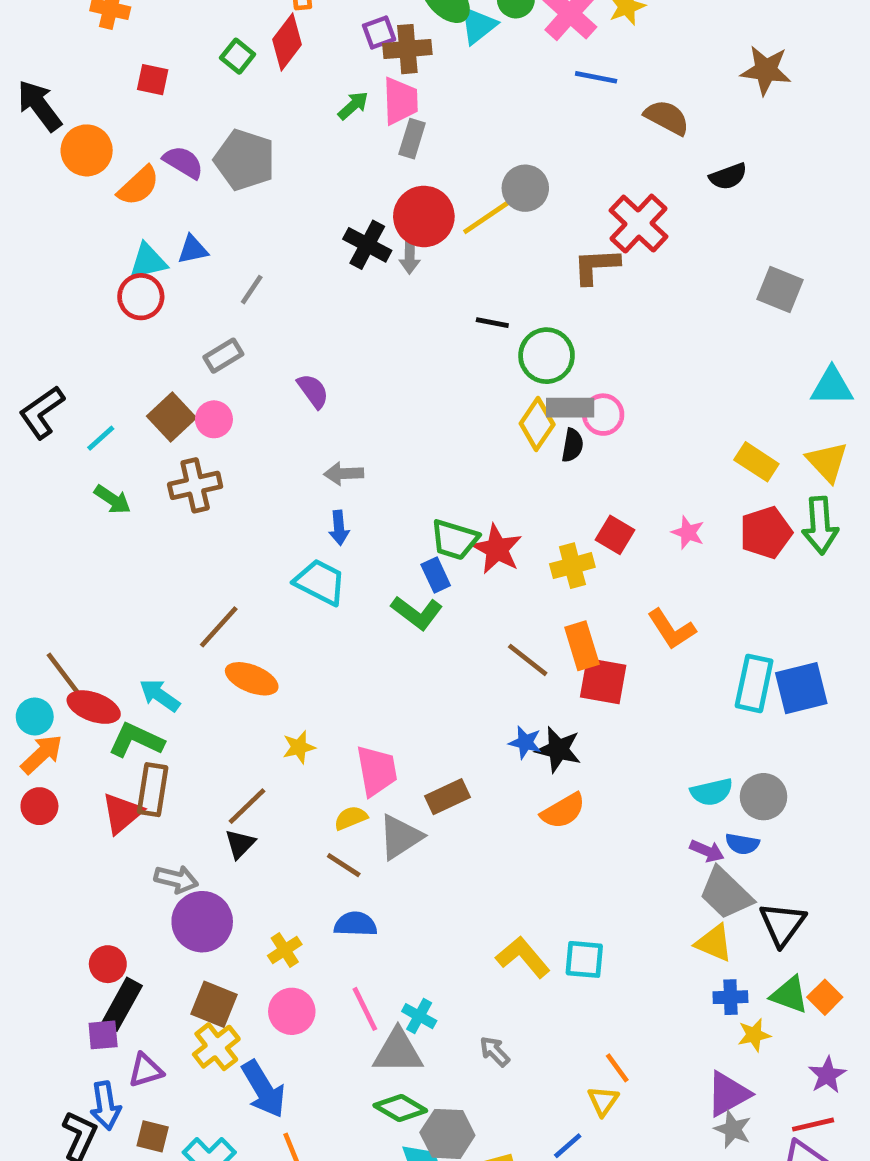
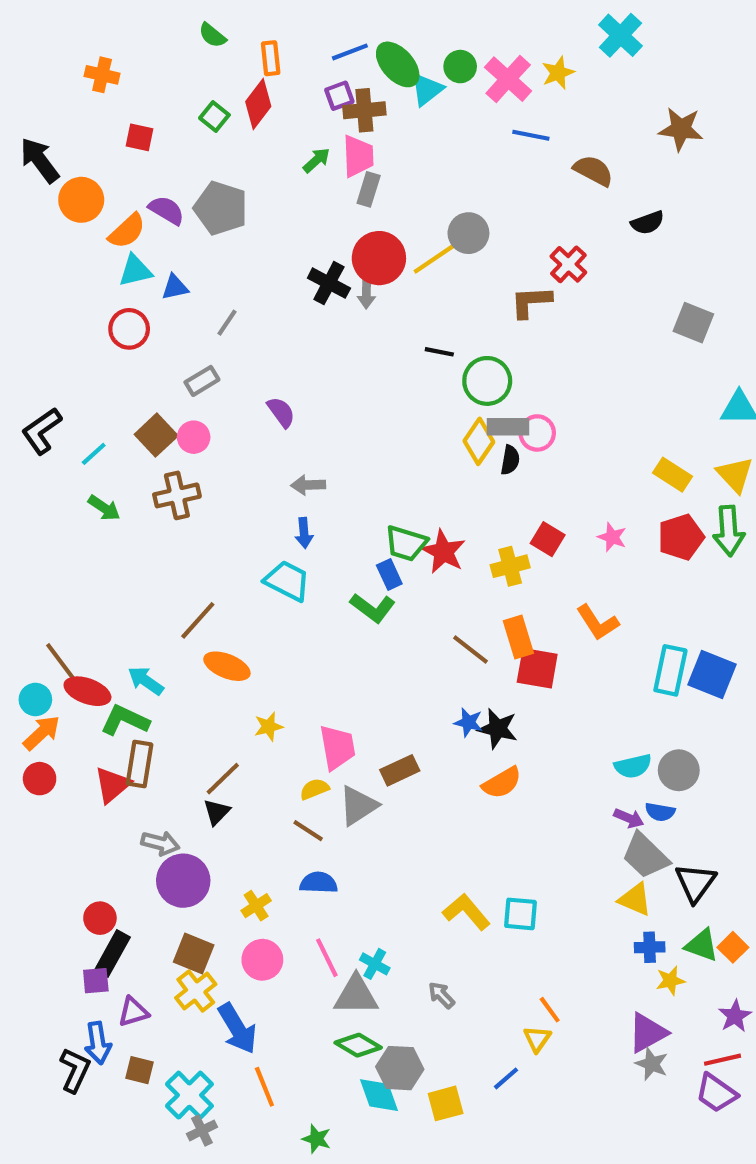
red cross: (639, 224) -> (568, 264), size x0.7
cyan triangle: (148, 261) -> (135, 271), moved
blue square: (801, 688) -> (712, 675), turned 36

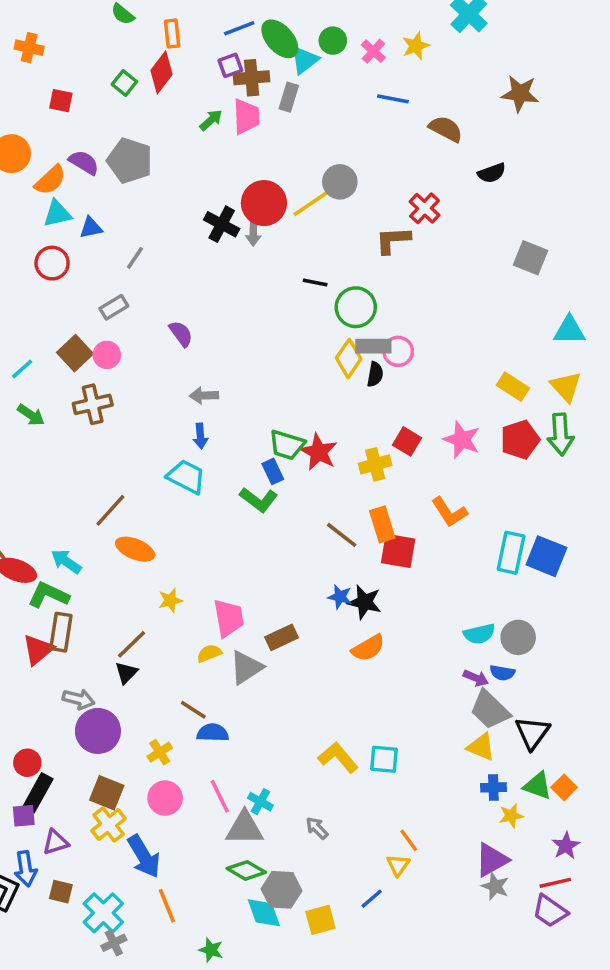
pink cross: (508, 79) -> (373, 51), size x0.6
gray rectangle: (369, 189) -> (289, 97), moved
pink star: (612, 537) -> (462, 440), size x1.5
brown line: (308, 831) -> (193, 710), moved

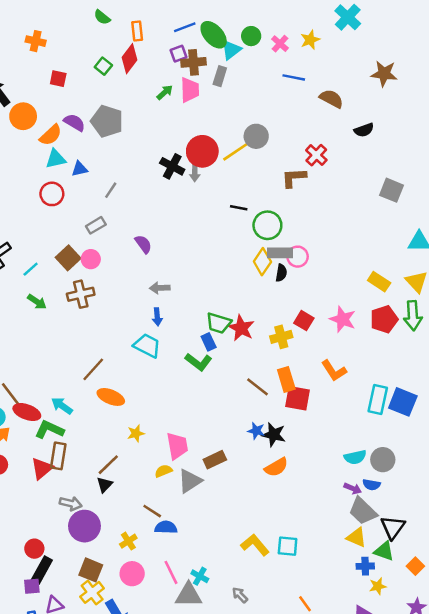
green triangle: (538, 786) -> (384, 551), moved

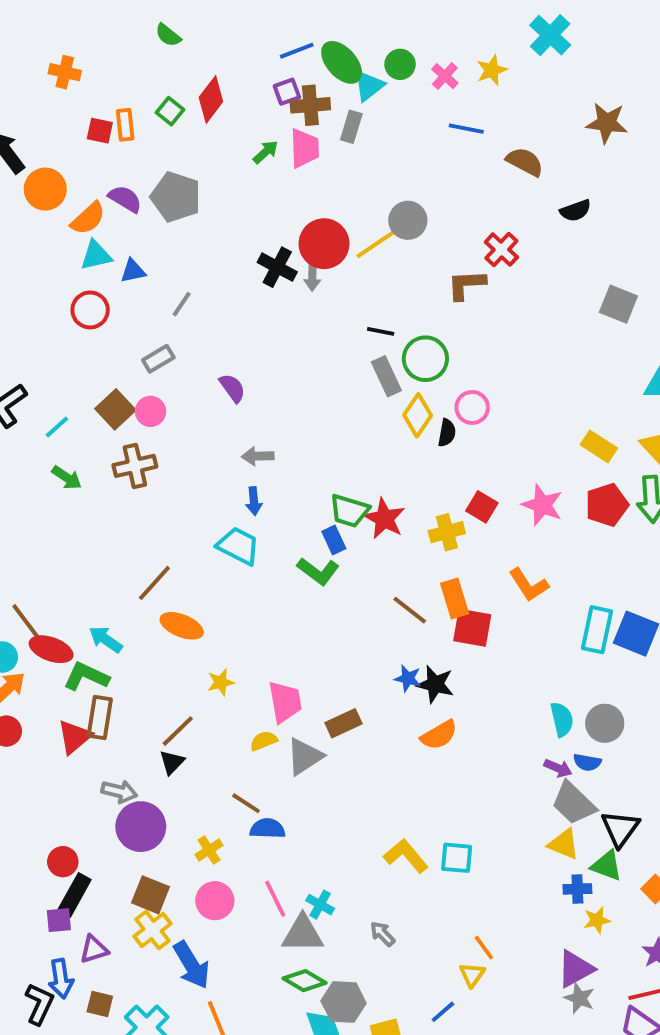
orange rectangle: (137, 31) -> (125, 125), moved
gray rectangle: (280, 253) -> (386, 376), moved, turned 65
cyan semicircle: (355, 457) -> (562, 719), turned -90

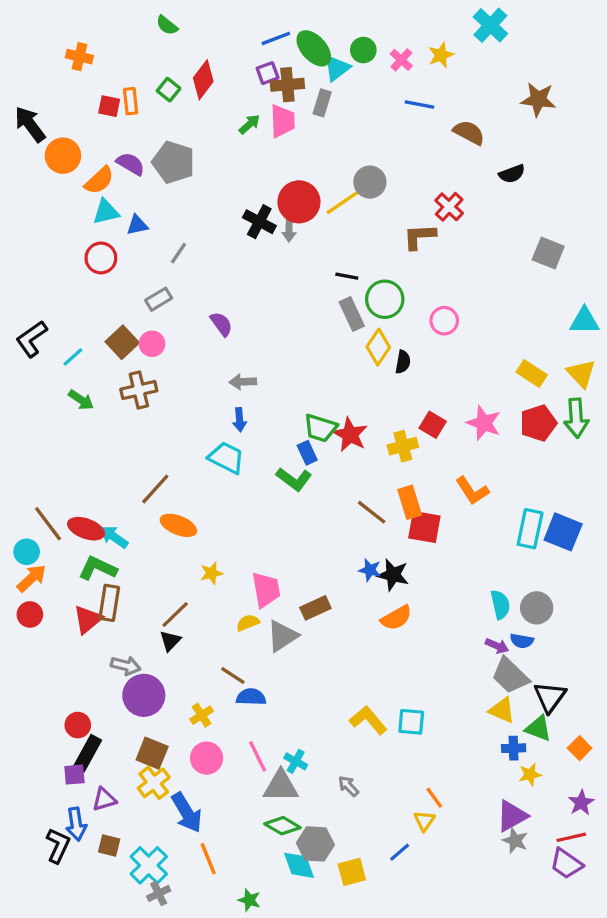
pink circle: (472, 407) -> (444, 321), moved
red ellipse: (51, 649) -> (86, 529), moved

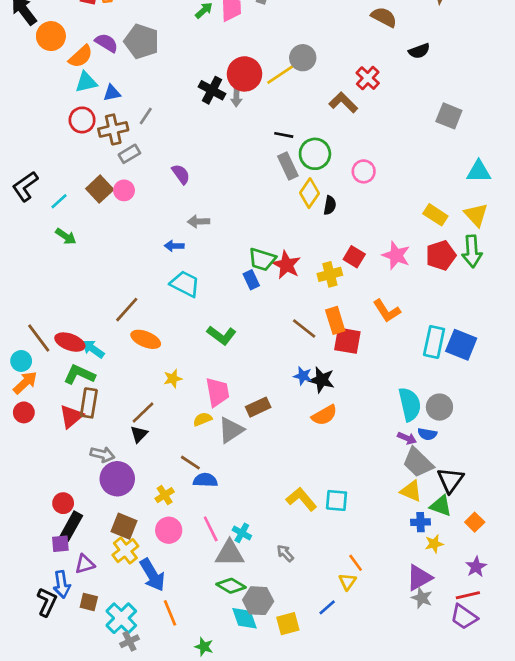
brown L-shape: (419, 237) -> (343, 102), turned 48
brown cross: (139, 390) -> (113, 129), moved
blue arrow: (240, 420) -> (174, 246), moved, turned 96
green L-shape: (294, 479) -> (221, 335), moved
cyan semicircle: (500, 605) -> (410, 404), size x1.4

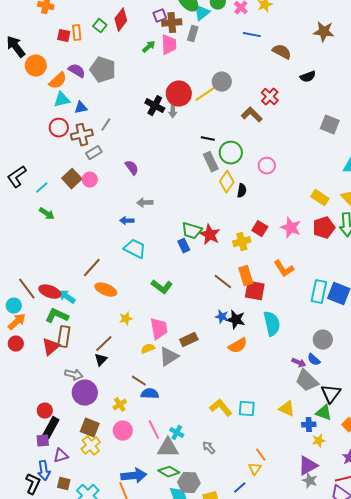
cyan semicircle: (410, 404) -> (272, 324), moved
blue semicircle: (427, 434) -> (314, 360), turned 32
yellow triangle: (411, 491) -> (287, 409), moved
blue arrow: (152, 575) -> (134, 476), moved, turned -65

